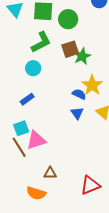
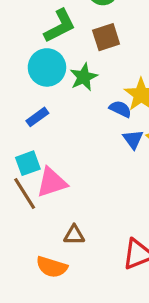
green star: (82, 56) -> (84, 77), moved
cyan circle: (33, 68) -> (47, 67), size x1.5
blue triangle: (77, 113) -> (133, 139), moved

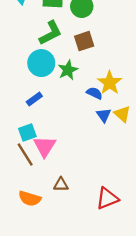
pink triangle: (52, 182) -> (45, 146), turned -40
orange semicircle: (52, 267) -> (30, 198), moved

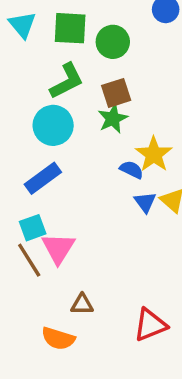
green star: (68, 70) -> (113, 119), moved
blue rectangle: (34, 99) -> (43, 178), size x1.5
orange semicircle: (30, 198) -> (58, 338), moved

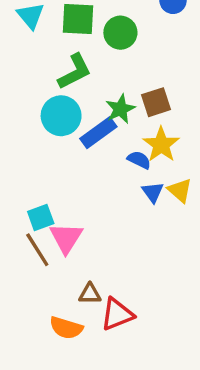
brown square: (116, 93) -> (156, 102), moved
blue rectangle: (43, 178) -> (98, 133), moved
red triangle: (150, 325) -> (117, 314), moved

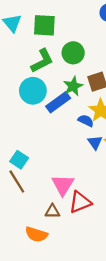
green circle: (120, 33) -> (73, 53), moved
cyan square: (41, 218) -> (19, 160), turned -36
pink triangle: (66, 238) -> (63, 185), moved
red triangle: (117, 314) -> (80, 202), moved

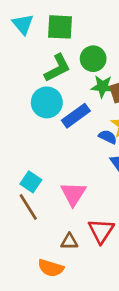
green star: (73, 86) -> (102, 87), moved, turned 30
pink triangle: (63, 185) -> (73, 194), moved
red triangle: (80, 202) -> (101, 231), turned -35

